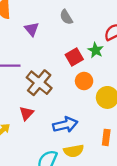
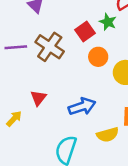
brown cross: (39, 83) -> (50, 47), moved
yellow semicircle: (74, 151) -> (108, 135), moved

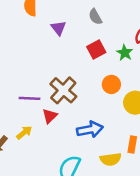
red square: (85, 31) -> (96, 50), moved
purple line: (16, 47) -> (29, 98), moved
brown cross: (50, 47) -> (63, 90), moved

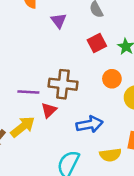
brown cross: (63, 90) -> (63, 84), turned -36
yellow arrow: (24, 133) -> (23, 127), size x1.5

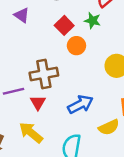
orange circle: (112, 79) -> (76, 46), moved
yellow arrow: (23, 127) -> (31, 133), moved, turned -85

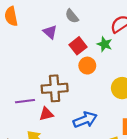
purple triangle: (22, 15) -> (50, 32), moved
red triangle: (38, 103) -> (46, 114), turned 40

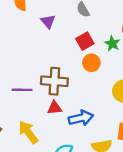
purple triangle: (50, 32) -> (48, 21), moved
red triangle: (46, 114) -> (54, 108), moved

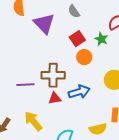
purple triangle: (48, 21) -> (44, 24), size x1.6
blue arrow: (81, 118) -> (79, 92), moved

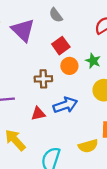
green star: (101, 39) -> (93, 61), moved
brown cross: (53, 75) -> (43, 79), moved, size x0.7

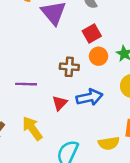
red triangle: (38, 114) -> (60, 103), turned -40

